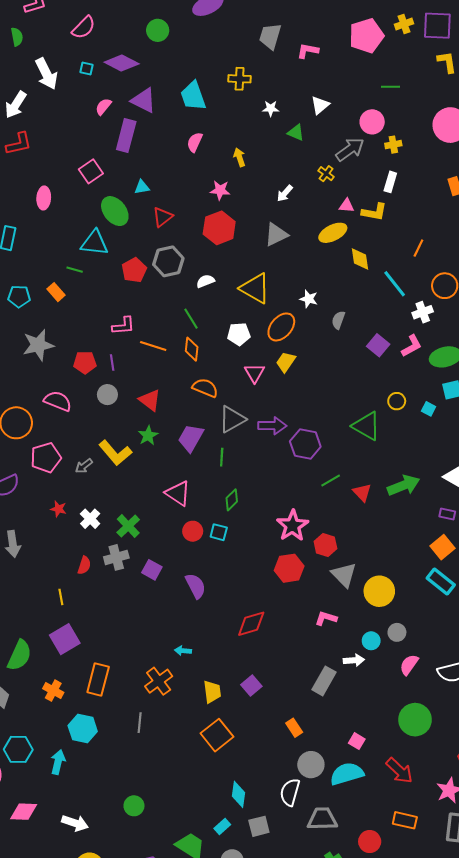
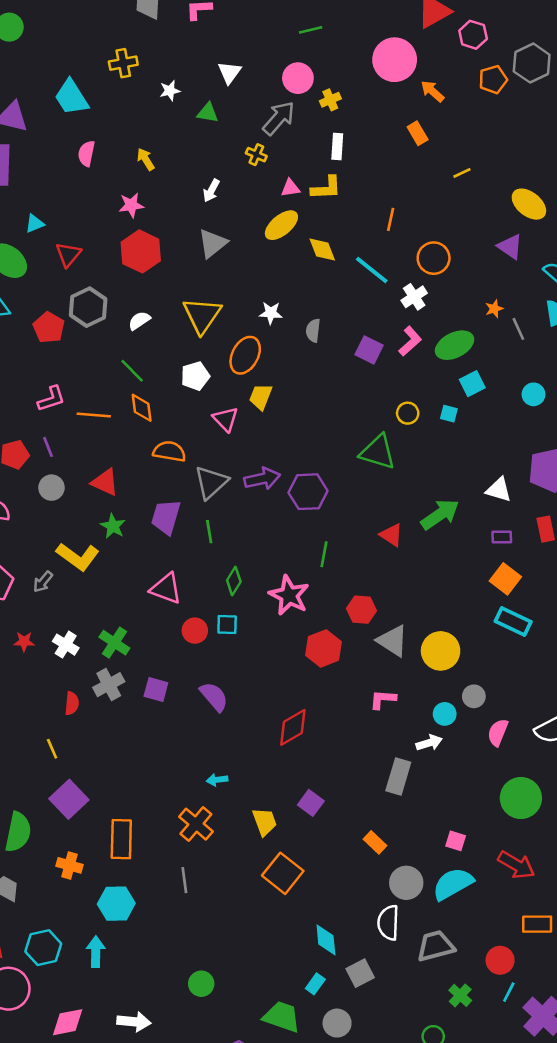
yellow triangle: (255, 288) -> (202, 315), turned 48
green line: (331, 481) -> (324, 554), moved, turned -36
pink star: (293, 526) -> (289, 595), moved

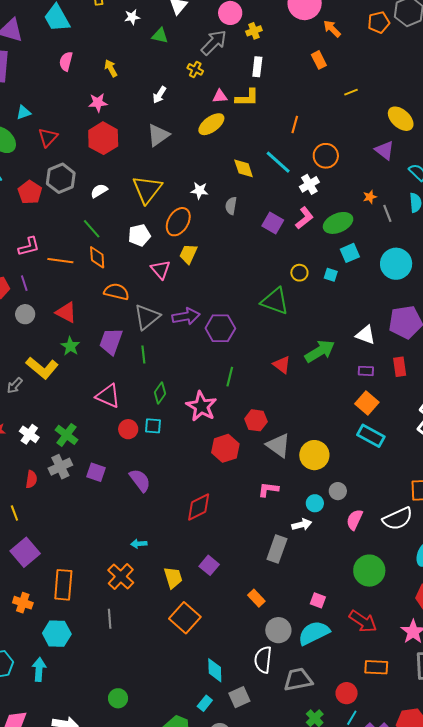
yellow diamond: (322, 250) -> (244, 168), moved
cyan circle: (533, 394) -> (396, 264), size x1.8

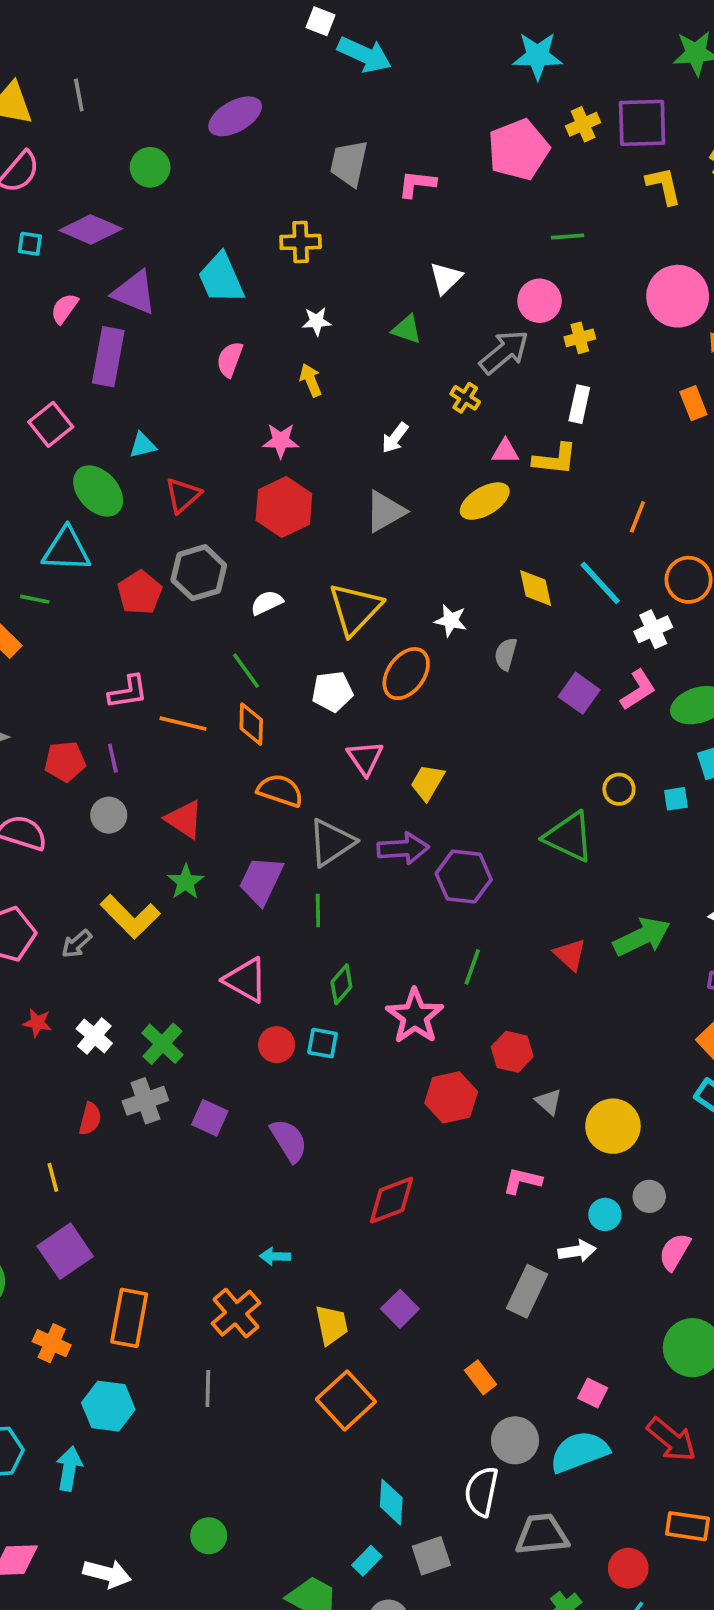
white star: (132, 17) -> (317, 321), moved
yellow trapezoid: (188, 254) -> (428, 782), moved
cyan square: (331, 275) -> (676, 799), turned -32
gray triangle: (278, 445) -> (549, 1102), size x0.6

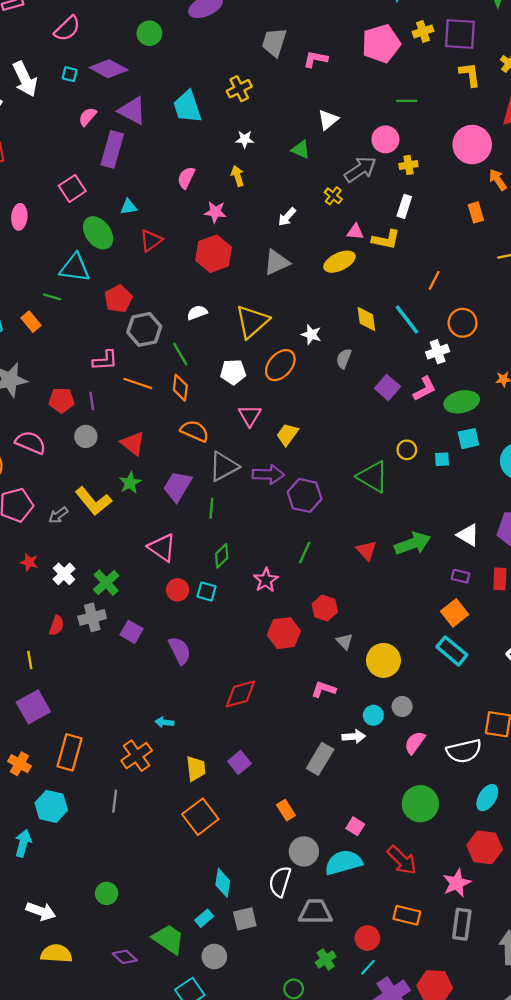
yellow cross: (301, 242) -> (239, 89), turned -30
pink semicircle: (230, 359) -> (186, 178), moved
gray hexagon: (199, 573) -> (144, 329), moved
pink star: (415, 1016) -> (266, 580), size x0.7

